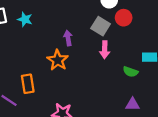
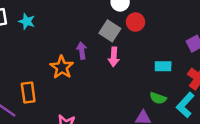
purple arrow: (68, 38) -> (82, 51), moved
green semicircle: (131, 72) -> (158, 98), moved

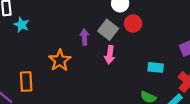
cyan star: (27, 21) -> (21, 25), moved
purple arrow: (82, 51) -> (84, 37), moved

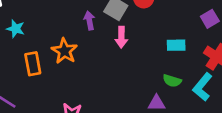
cyan star: (21, 25) -> (16, 29), moved
orange rectangle: (26, 82) -> (33, 64), moved

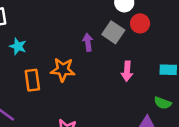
pink arrow: (121, 37) -> (127, 71), moved
orange star: (64, 51) -> (63, 70), turned -30

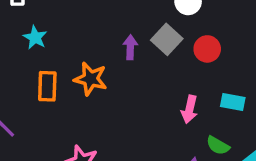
red circle: (140, 23) -> (207, 49), moved
pink arrow: (127, 71) -> (189, 109), moved

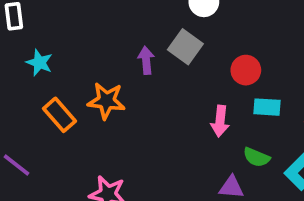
red circle: (207, 49) -> (246, 70), moved
orange rectangle: (47, 86) -> (59, 115), turned -36

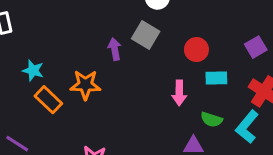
cyan star: (39, 63) -> (33, 71), moved

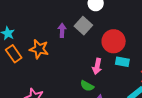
red circle: (196, 50) -> (114, 41), size x1.5
green semicircle: (211, 120) -> (87, 86), moved

